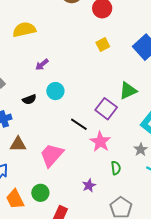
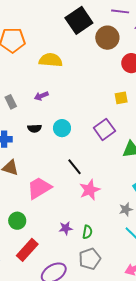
purple arrow: (42, 65) -> (41, 96), moved
purple square: (106, 109) -> (104, 129), moved
green semicircle: (116, 168) -> (87, 232), moved

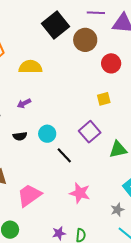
black line: (74, 167) -> (64, 155), moved
pink star: (90, 190) -> (80, 193), turned -30

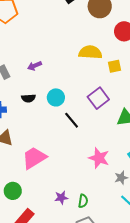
yellow semicircle: (30, 67) -> (90, 52), moved
pink star: (80, 193) -> (99, 158), moved

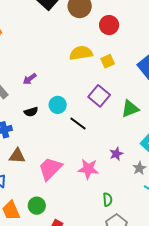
pink star: (99, 158) -> (88, 169), moved
purple star: (61, 198) -> (116, 154), moved

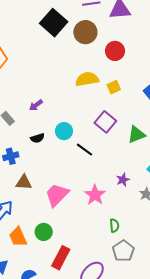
pink star: (88, 169) -> (95, 195), turned 30

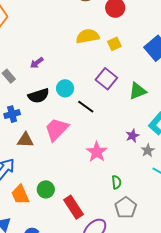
black semicircle: (37, 138) -> (39, 96), size x1.5
purple star: (123, 180) -> (132, 136), moved
pink trapezoid: (57, 195) -> (57, 129), moved
red rectangle: (61, 258) -> (73, 207), moved, turned -60

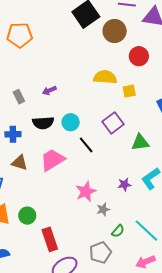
gray star: (148, 150) -> (103, 209), moved
green semicircle: (116, 182) -> (118, 231), moved, turned 32

